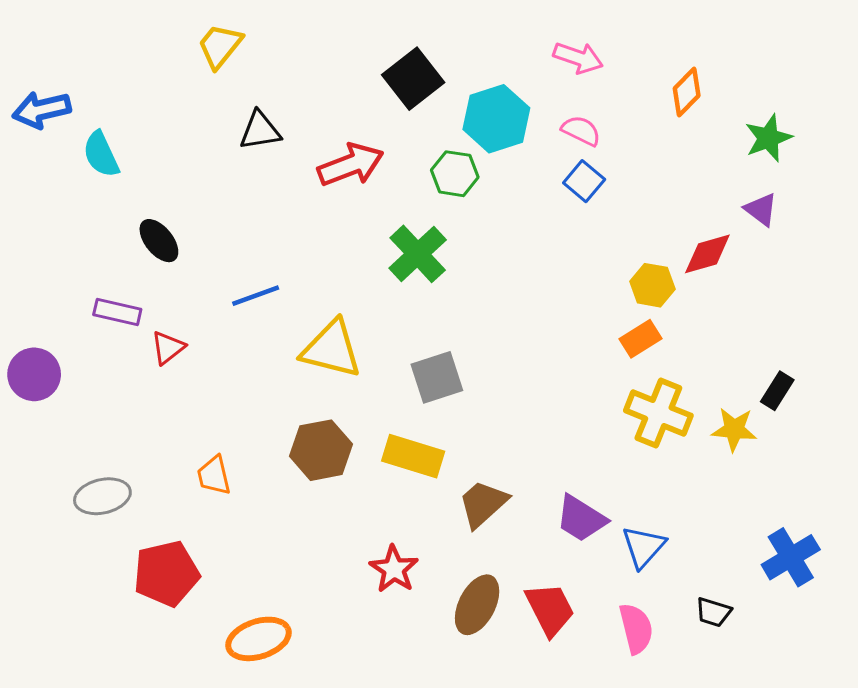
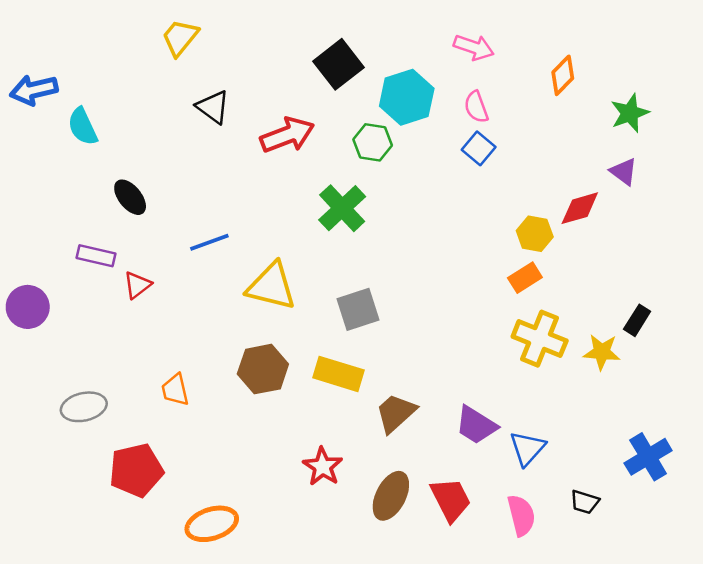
black triangle: (260, 131) -> (213, 107), turned 45
pink semicircle: (581, 131) -> (476, 107), turned -136

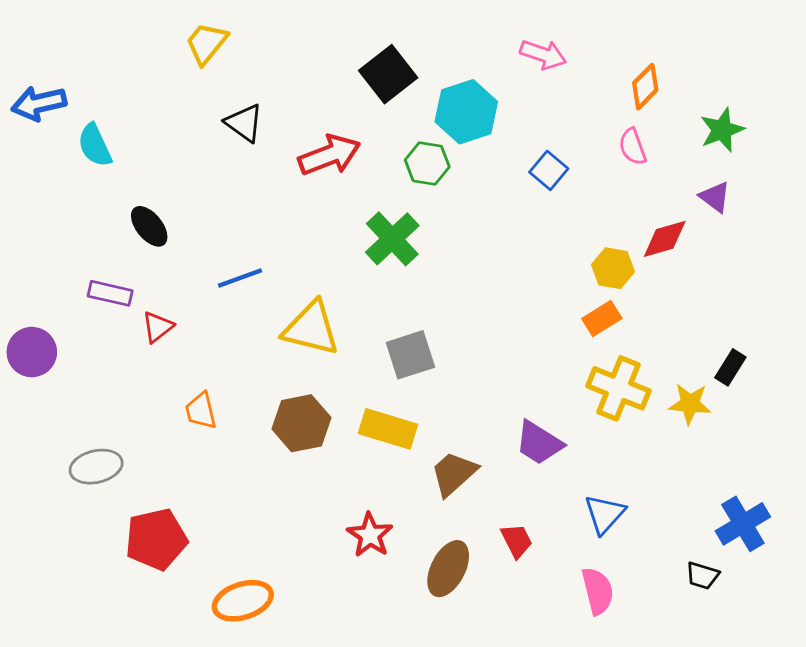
pink semicircle: (476, 107) -> (633, 147), moved
orange trapezoid: (175, 390) -> (201, 411), moved
purple trapezoid: (476, 425) -> (539, 443), moved
red trapezoid: (451, 499) -> (517, 541), moved, size x0.7
black trapezoid: (585, 502) -> (702, 576), moved

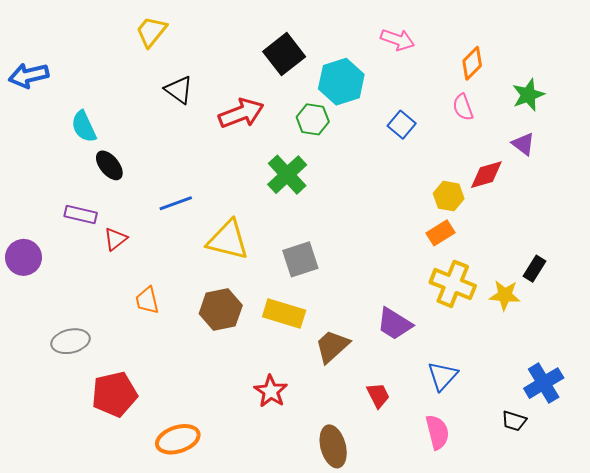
cyan semicircle: (95, 145) -> (84, 127), moved
brown ellipse: (448, 569) -> (333, 446), moved, turned -42

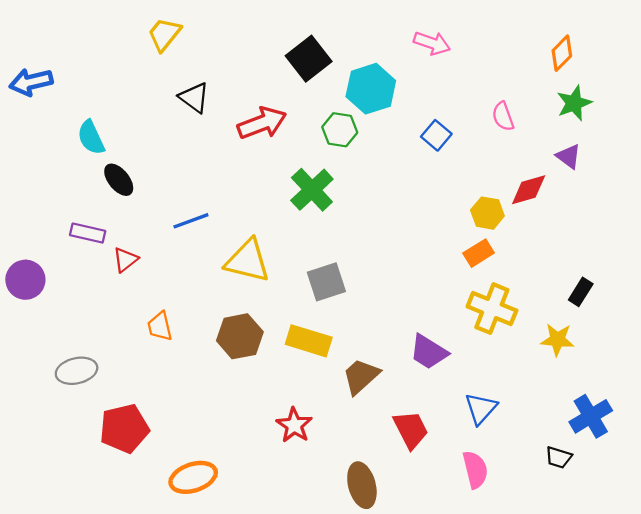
orange diamond: (472, 63) -> (562, 53), moved
yellow star: (505, 295) -> (557, 340), moved
red trapezoid: (378, 395) -> (411, 430), size x1.4

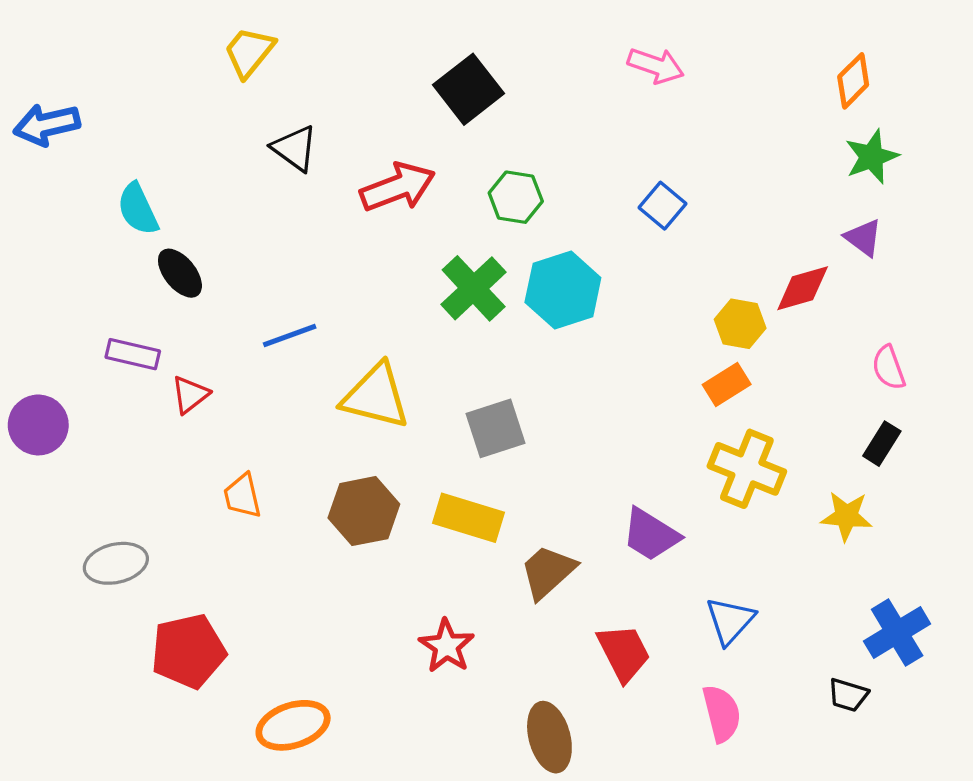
cyan hexagon: (371, 89) -> (563, 290), moved
pink semicircle: (503, 116) -> (889, 368), moved

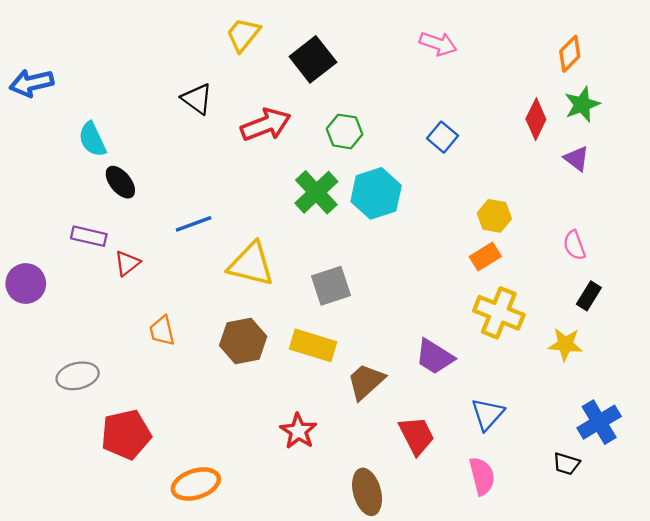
yellow trapezoid: (249, 52) -> (243, 35), moved
red diamond: (803, 288) -> (536, 119), moved, turned -48
pink semicircle: (889, 368) -> (574, 245), moved

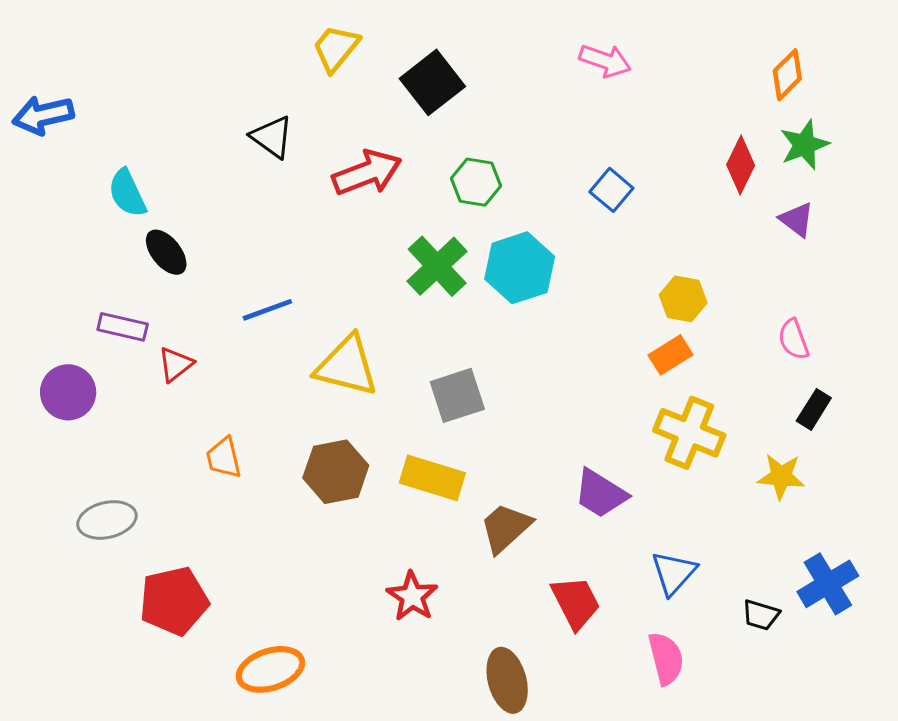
purple circle: (26, 284) -> (68, 392), moved
black trapezoid: (566, 464) -> (761, 615), moved

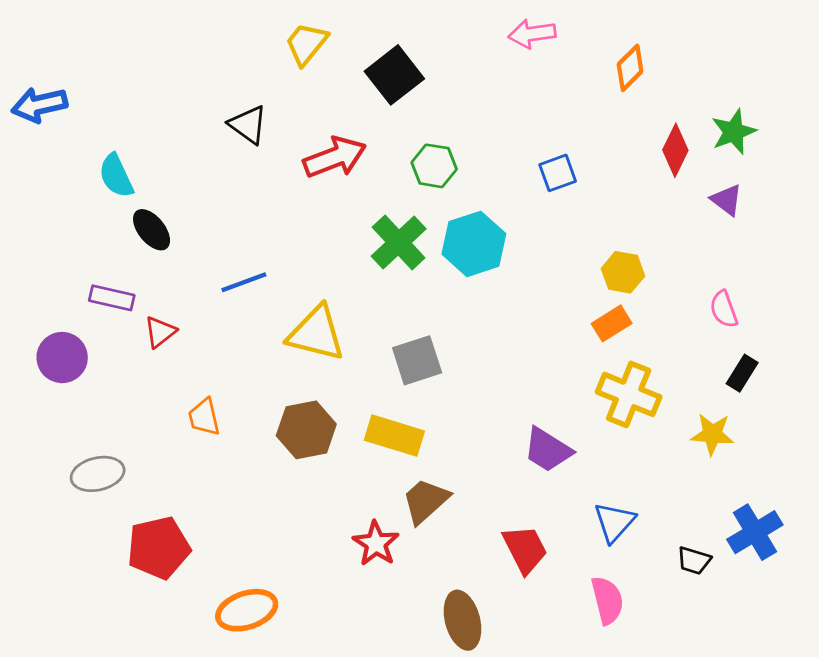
pink arrow: (605, 61) -> (532, 34), moved, turned 153
orange diamond: (787, 75) -> (630, 68), moved
blue square: (611, 190) -> (558, 173), turned 30
brown trapezoid: (506, 528) -> (426, 501), moved

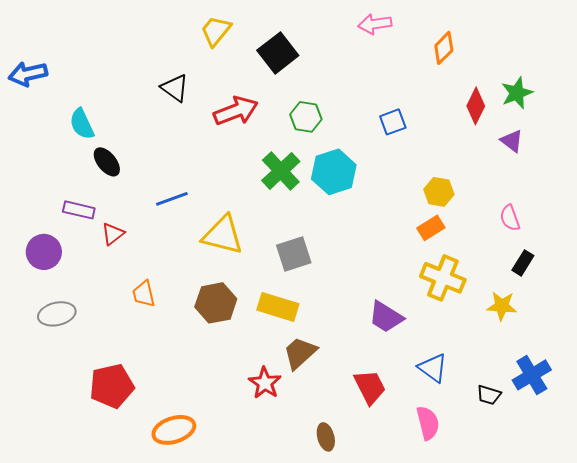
gray ellipse: (98, 474) -> (57, 314), moved
blue triangle: (614, 522) -> (433, 368), turned -36
brown ellipse: (462, 620) -> (326, 437), size x0.7

